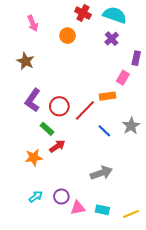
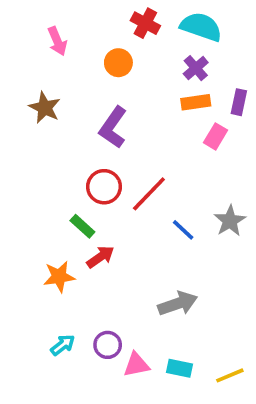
orange rectangle: (108, 96) -> (196, 102), moved
purple L-shape: (33, 100) -> (113, 127), moved

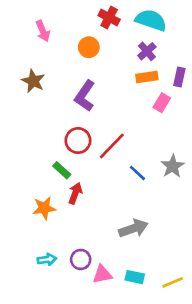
red arrow: (100, 257) -> (75, 193), turned -35
cyan arrow: (63, 345) -> (47, 259), turned 30

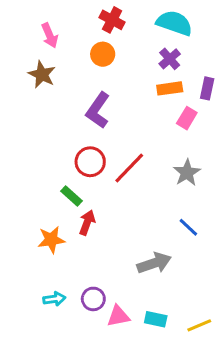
red cross: (109, 17) -> (112, 20), moved
brown star: (33, 81) -> (42, 74), moved
gray star: (173, 166) -> (187, 173), moved
blue line: (137, 173) -> (188, 227), moved

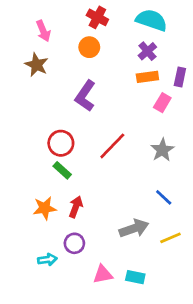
red circle: (90, 162) -> (61, 143), moved
red arrow: (87, 223) -> (76, 207), moved
purple circle: (93, 299) -> (74, 243), moved
yellow line: (199, 325) -> (170, 238), moved

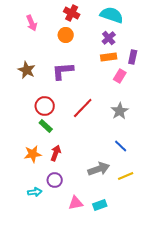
brown star: (37, 65) -> (27, 70), moved
purple L-shape: (85, 96) -> (63, 71), turned 50
cyan rectangle: (135, 277) -> (100, 205), turned -32

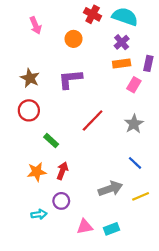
red cross: (72, 13) -> (93, 14), moved
red circle: (45, 106) -> (29, 110), moved

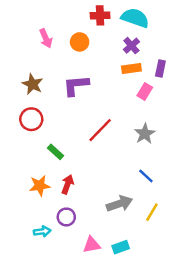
red cross: (93, 14) -> (100, 15), turned -30
pink arrow: (36, 25) -> (46, 38), moved
yellow line: (141, 196) -> (152, 212), turned -36

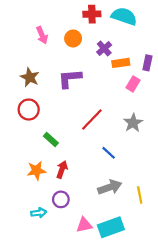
purple cross: (131, 46) -> (104, 48), moved
blue line: (146, 176) -> (109, 153), moved
yellow line: (152, 212) -> (140, 195), turned -42
cyan rectangle: (121, 247) -> (111, 227), size x1.6

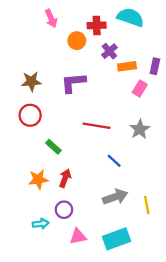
red cross: (92, 14) -> (97, 25), moved
pink arrow: (42, 35) -> (51, 18), moved
brown star: (30, 77) -> (31, 81), turned -30
red line: (92, 120) -> (97, 126), turned 55
pink triangle: (84, 225) -> (78, 237), moved

